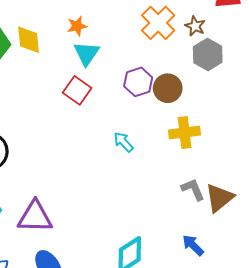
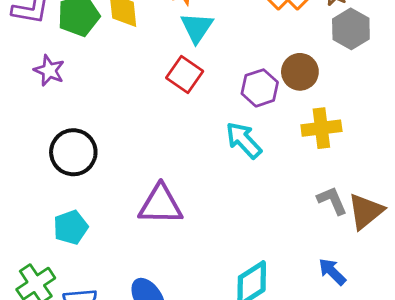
purple hexagon: (138, 82) -> (260, 88), moved
cyan arrow: (123, 142) -> (244, 140), size x1.4
purple triangle: (35, 217) -> (160, 205), moved

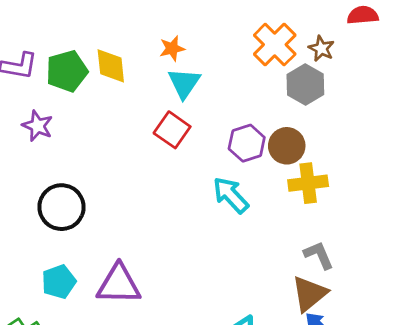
gray hexagon: (351, 29) -> (305, 84), moved
brown circle: (300, 72) -> (287, 146), moved
purple triangle: (160, 205) -> (119, 284), moved
brown triangle: (366, 211) -> (309, 294), moved

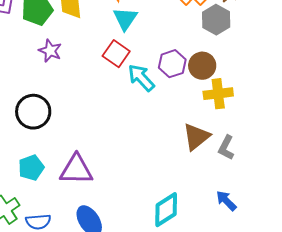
purple star: (38, 126) -> (50, 51), moved
cyan arrow: (231, 195) -> (141, 78), moved
gray L-shape: (319, 255) -> (226, 148), turned -130
brown triangle: (309, 294) -> (196, 137), moved

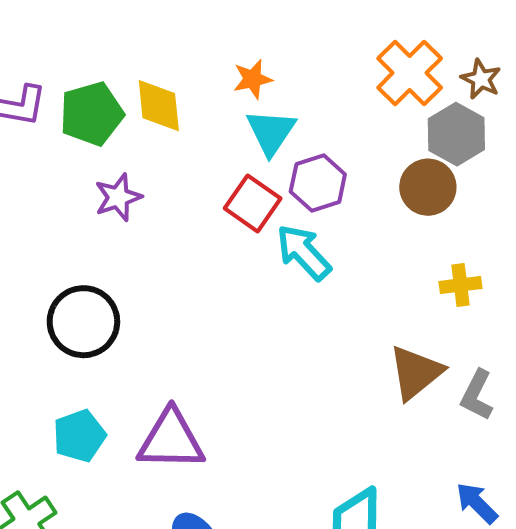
purple star: (50, 51) -> (118, 197), turned 30
purple hexagon: (172, 64) -> (318, 183), moved
brown circle: (202, 66) -> (428, 187), moved
yellow cross: (218, 94) -> (461, 285), size x0.7

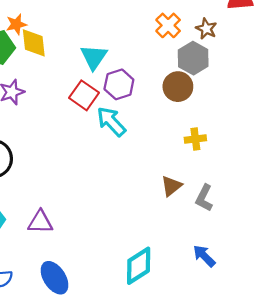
orange cross: (410, 73) -> (168, 25), size x0.7
orange star: (253, 79) -> (16, 24), moved
brown triangle: (416, 373) -> (171, 186), size x0.7
purple triangle: (171, 440) -> (40, 222), size x0.7

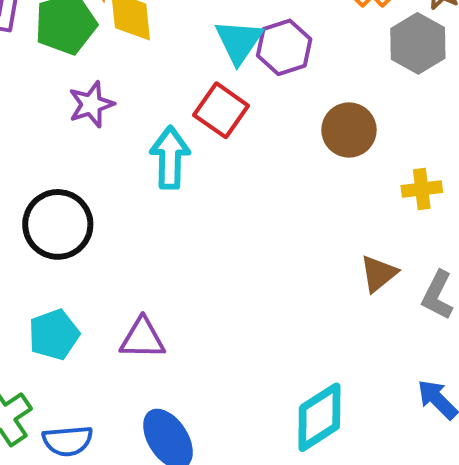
purple hexagon: (119, 84) -> (284, 47), moved
brown circle: (178, 87) -> (349, 130), moved
cyan arrow: (111, 122) -> (170, 158), moved, turned 44

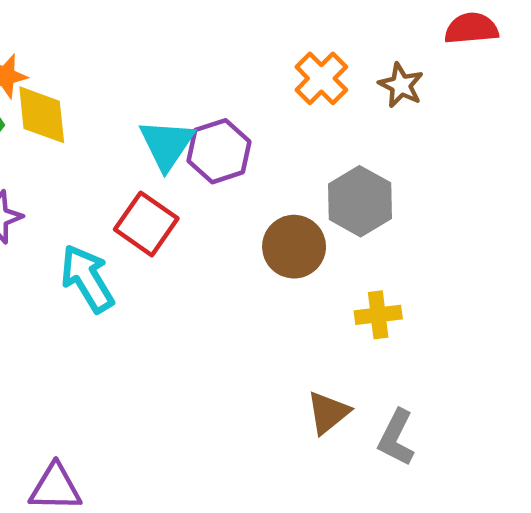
gray hexagon: (418, 43) -> (360, 201), moved
cyan arrow: (170, 158) -> (87, 278), turned -32

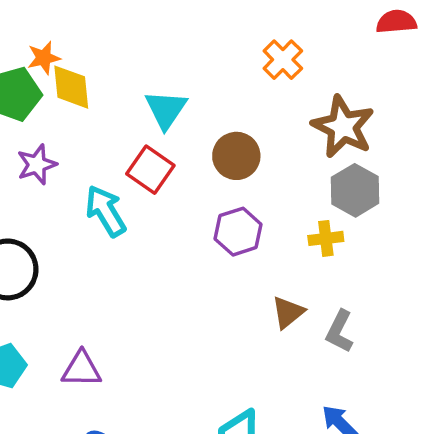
brown star: (401, 85) -> (343, 127), moved, size x1.8
purple hexagon: (219, 151) -> (238, 232), moved
gray hexagon: (360, 201) -> (355, 190), moved
brown circle: (294, 247) -> (236, 156), moved

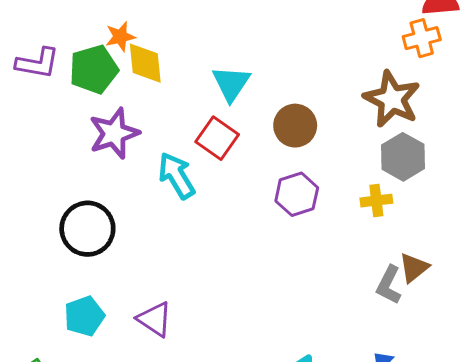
orange cross: (283, 60) -> (422, 38), moved, turned 30
purple star: (37, 165) -> (114, 133), size x1.4
brown triangle: (288, 312) -> (414, 268), moved
purple triangle: (82, 369) -> (155, 319), turned 33

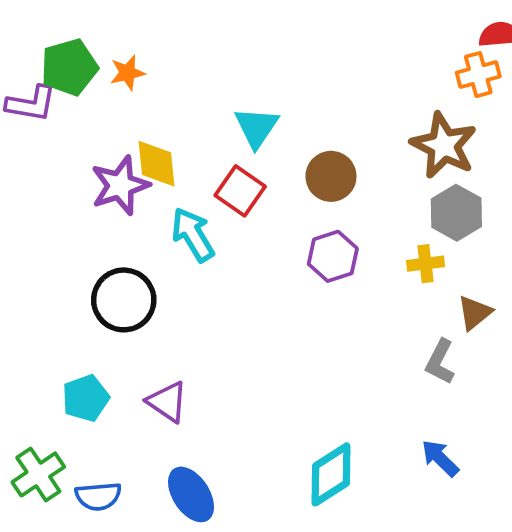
yellow diamond: (145, 63) -> (156, 164), moved
green pentagon: (94, 69) -> (69, 67), moved
black circle: (87, 229) -> (124, 300), moved
brown triangle: (414, 268) -> (475, 313), moved

